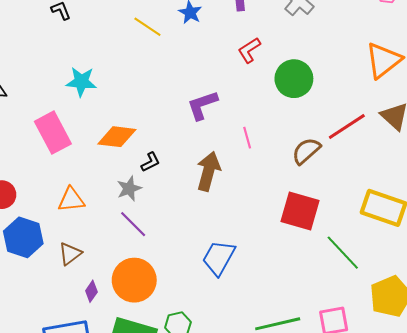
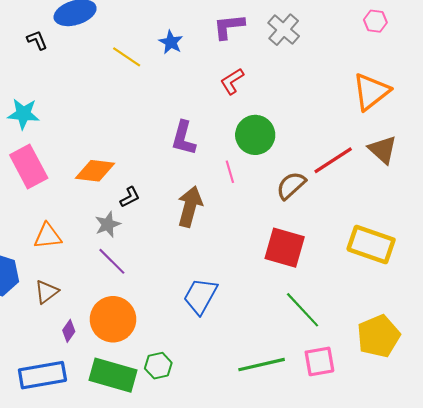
green circle: (294, 79) -> (255, 135), moved
cyan star: (81, 82) -> (23, 114), moved
purple L-shape: (202, 105) -> (184, 138), turned -56
green line: (343, 253) -> (303, 310), moved

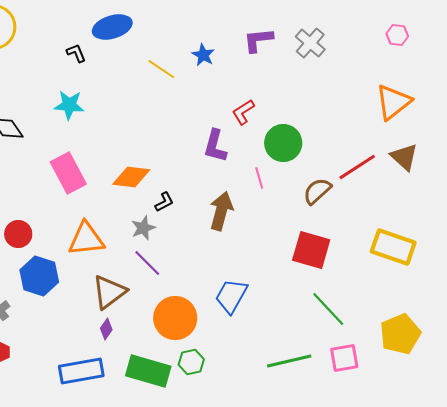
red L-shape: (232, 81) -> (243, 112), moved
cyan star: (23, 114) -> (69, 105), moved
orange triangle: (48, 236) -> (86, 239), size x1.4
brown triangle: (47, 292) -> (109, 292), moved, size x1.5
orange circle: (113, 319) -> (175, 318), moved

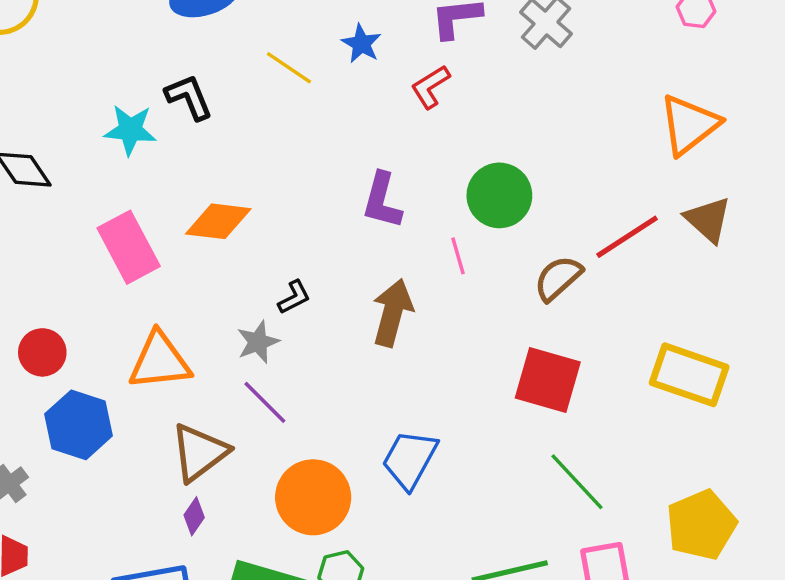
black L-shape: (76, 53) -> (189, 97), moved, size x1.4
red L-shape: (243, 112) -> (430, 87), moved
orange diamond: (131, 177) -> (218, 221), moved

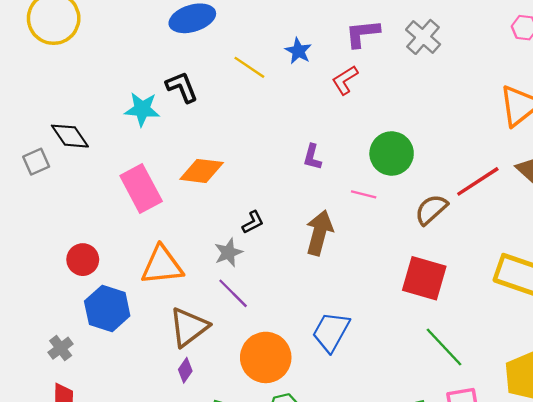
purple L-shape: (382, 201) -> (312, 157), size x0.7
pink line: (458, 256) -> (364, 194), turned -60

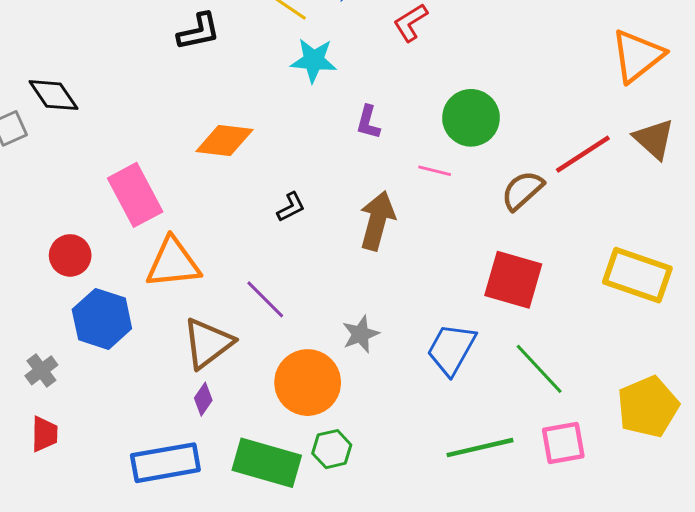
black L-shape: (182, 87) -> (199, 32), turned 100
cyan star: (142, 109) -> (314, 60), moved
pink rectangle: (141, 188) -> (135, 195), moved
gray star: (228, 253) -> (361, 334), moved
blue trapezoid: (331, 332) -> (451, 349), moved

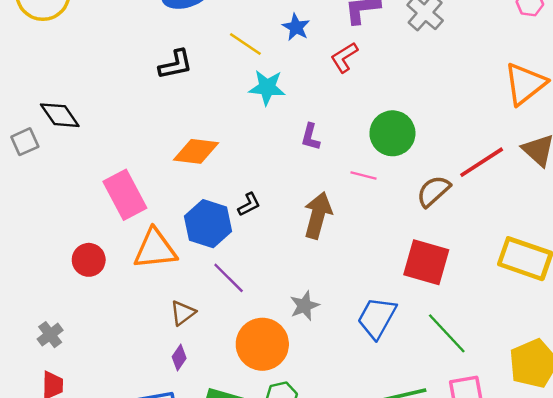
red circle: (70, 255) -> (89, 260), moved
blue hexagon: (102, 319) -> (208, 224), moved
brown triangle: (208, 343) -> (183, 313), size x0.6

